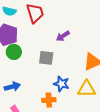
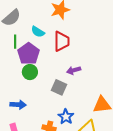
purple arrow: (63, 36) -> (74, 70), moved

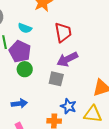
red trapezoid: (62, 41) -> (63, 32), moved
purple arrow: (74, 70) -> (67, 59), size x1.5

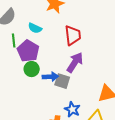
purple arrow: (67, 59) -> (75, 62), turned 145
blue arrow: (19, 103) -> (50, 77), moved

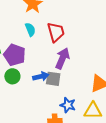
cyan semicircle: (35, 28) -> (30, 29), moved, turned -128
green circle: (32, 69) -> (12, 76), moved

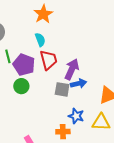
red trapezoid: (56, 32) -> (49, 60), moved
blue arrow: (41, 76) -> (78, 84), moved

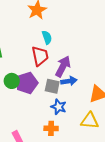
cyan semicircle: (40, 40) -> (47, 37), moved
purple pentagon: (24, 65) -> (27, 83), moved, turned 30
blue star: (76, 116) -> (59, 107), moved

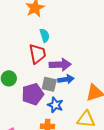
purple arrow: (63, 66) -> (60, 65), turned 60
purple pentagon: (27, 83) -> (33, 94), moved

